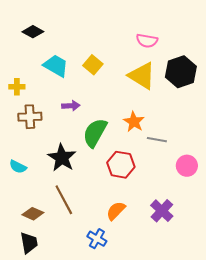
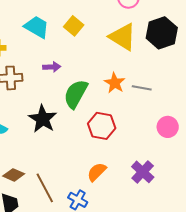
gray line: (157, 140) -> (142, 88), moved
brown line: (64, 200) -> (45, 188), moved

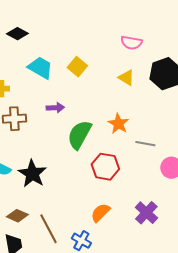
yellow triangle: (123, 37) -> (126, 78), size x0.6
gray line: (142, 88) -> (145, 144), moved
black star: (43, 119) -> (32, 174), moved

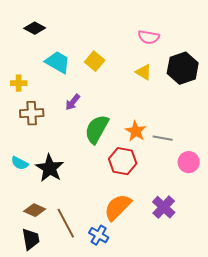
purple arrow: (55, 108) -> (73, 102), turned 132
orange star: (118, 124) -> (136, 131), moved
orange semicircle: (100, 213) -> (118, 207), size x1.4

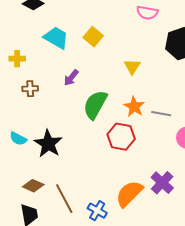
yellow triangle: (144, 72) -> (132, 67), moved, turned 30
brown cross: (32, 113) -> (30, 89), size x0.7
orange semicircle: (118, 207) -> (129, 194), moved

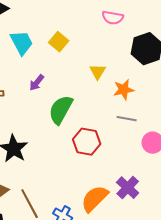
cyan trapezoid: (56, 38) -> (22, 43), turned 32
orange star: (134, 107) -> (124, 90), moved, turned 30

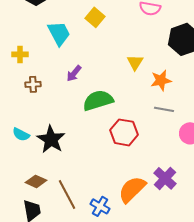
yellow square: (59, 42) -> (95, 17), moved
green semicircle: (61, 110) -> (98, 100), turned 44

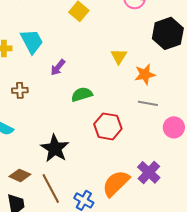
cyan trapezoid: (59, 33) -> (32, 41), moved
brown cross: (33, 84) -> (20, 90), moved
green semicircle: (98, 100) -> (82, 94), size x0.7
black star: (51, 139) -> (55, 148), moved

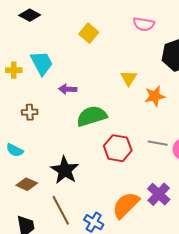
purple arrow: (58, 67) -> (68, 89), turned 54
green semicircle: (82, 94) -> (92, 116), size x1.4
gray line: (148, 103) -> (158, 143), moved
brown diamond: (20, 175) -> (27, 184), moved

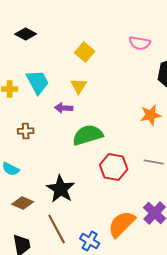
yellow triangle: (129, 78) -> (79, 86), moved

